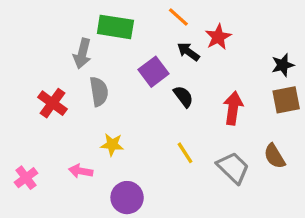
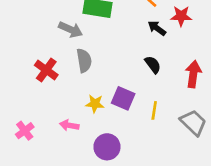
red star: (218, 37) -> (181, 16), turned 30
gray arrow: (82, 53) -> (71, 30), turned -80
purple square: (154, 72) -> (123, 98), moved, turned -30
yellow line: (185, 153) -> (154, 110), turned 42

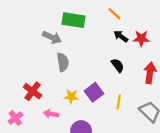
red star: (181, 16) -> (141, 38), moved
red cross: (46, 70) -> (33, 91), moved
purple square: (123, 98) -> (94, 92), turned 30

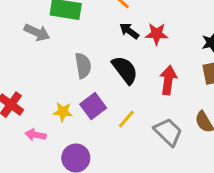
gray semicircle: (63, 62) -> (83, 66), moved
black semicircle: (118, 65) -> (125, 70), size x1.5
yellow line: (119, 102) -> (126, 119), turned 32

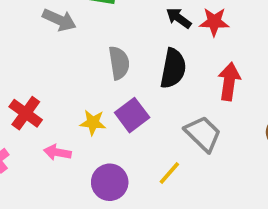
black semicircle: (125, 70) -> (173, 68), turned 48
yellow line: (126, 119) -> (169, 173), moved
gray trapezoid: (168, 132) -> (203, 134), moved

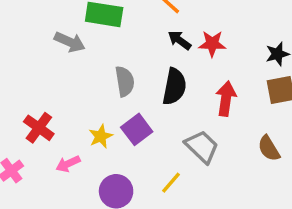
yellow star: (93, 123) -> (101, 136), turned -30
pink arrow: (57, 152) -> (68, 164), turned -35

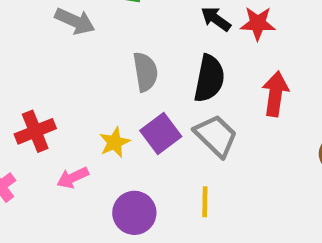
red cross: (39, 128) -> (35, 131), turned 32
gray trapezoid: (202, 147) -> (216, 136), moved
yellow line: (171, 183) -> (205, 202), turned -40

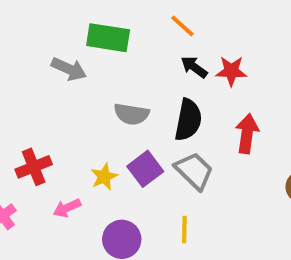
gray semicircle: (145, 72) -> (132, 114), turned 108

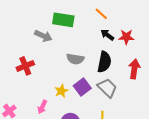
red cross: (34, 167) -> (25, 66), moved
pink arrow: (67, 208) -> (42, 107), turned -40

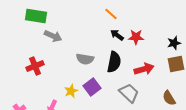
green rectangle: (63, 20) -> (36, 16), moved
red arrow: (134, 69) -> (144, 69), turned 66
gray trapezoid: (107, 88) -> (129, 93), moved

